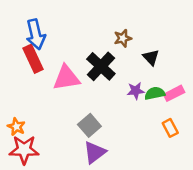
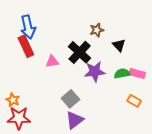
pink triangle: (66, 78) -> (52, 61), size x0.6
purple star: (136, 91) -> (95, 72), moved, size x1.5
pink rectangle: (174, 93) -> (137, 74), turned 42
orange rectangle: (170, 128) -> (134, 101), turned -32

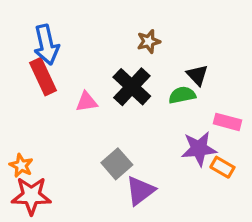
brown star: (97, 30) -> (149, 41), moved
purple star: (95, 72) -> (199, 149), moved
green semicircle: (122, 74) -> (182, 95), moved
purple triangle: (74, 120) -> (140, 191), moved

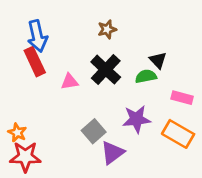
brown star: (149, 41) -> (107, 29), moved
purple star: (199, 149) -> (137, 119), moved
orange rectangle: (222, 167) -> (178, 134), size x1.6

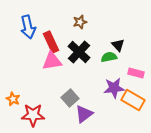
red rectangle: (35, 62) -> (51, 42), moved
pink triangle: (70, 82) -> (52, 61), size x1.5
purple star: (137, 119) -> (114, 88), moved
red star: (25, 157) -> (33, 115), moved

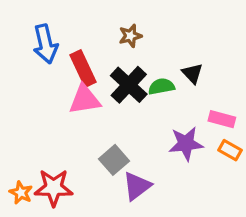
green semicircle: (109, 57) -> (161, 86), moved
orange star: (13, 99) -> (21, 193), moved
orange rectangle: (133, 100) -> (230, 150), moved, size x0.6

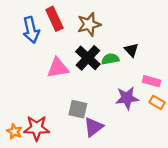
brown star: (130, 36) -> (89, 24), size x1.5
red rectangle: (83, 68) -> (54, 19), moved
gray square: (114, 160) -> (78, 109), turned -36

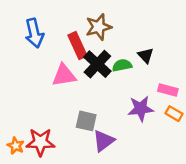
red rectangle: (54, 19) -> (78, 45), moved

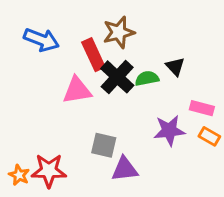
blue arrow: (34, 33) -> (41, 40), turned -56
purple triangle: (104, 141) -> (125, 169), turned 30

